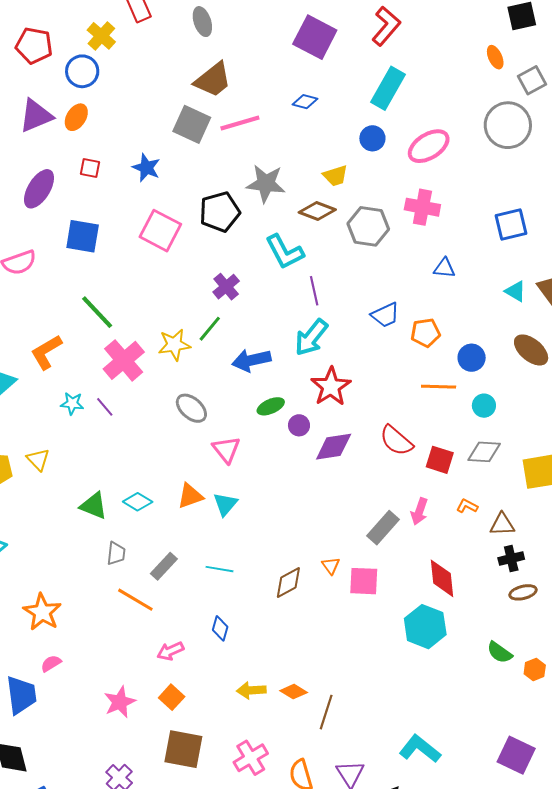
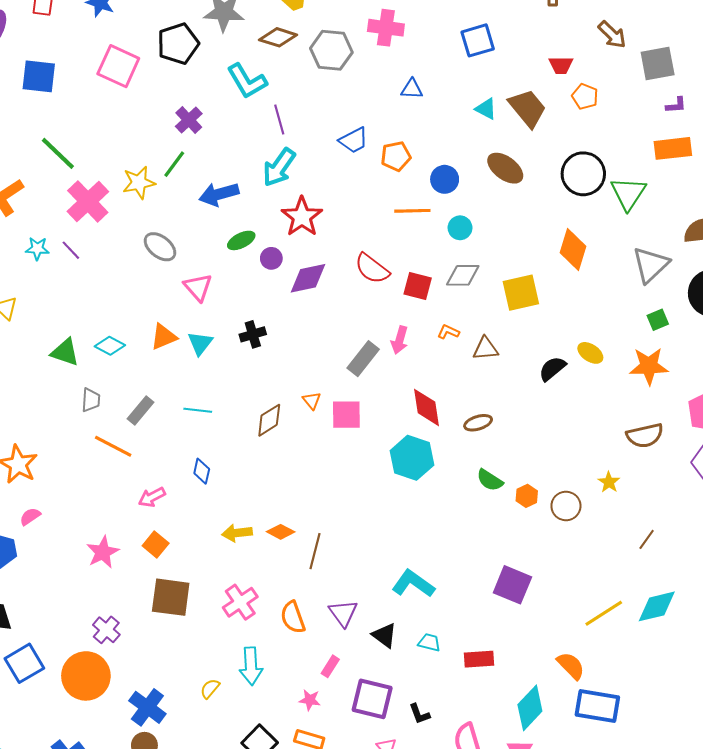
black cross: (511, 558) -> (253, 334), moved
brown ellipse: (523, 592) -> (478, 423), moved

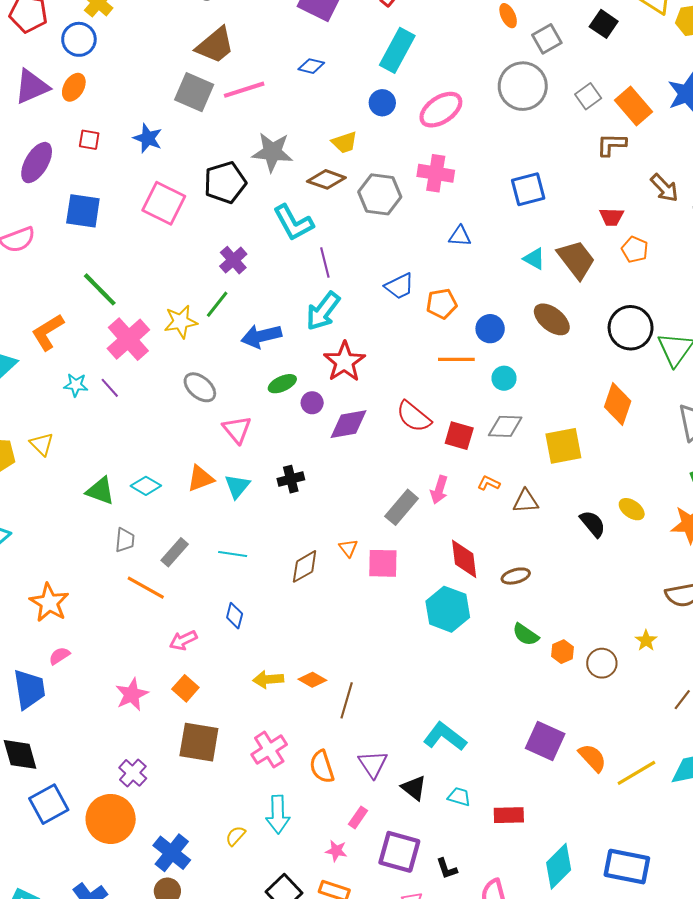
black semicircle: (552, 369) -> (593, 524), turned 88
orange semicircle: (571, 666) -> (592, 758), moved

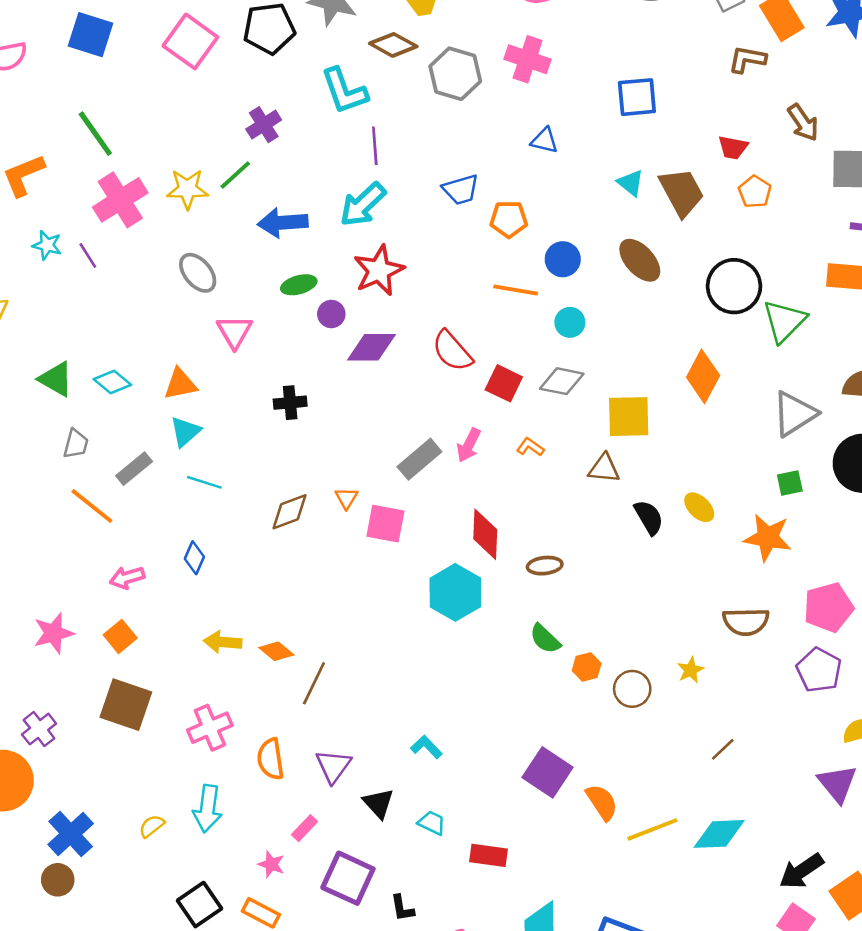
cyan triangle: (237, 486) -> (185, 432), moved
brown triangle: (526, 501) -> (604, 468), moved
cyan L-shape: (445, 737) -> (426, 747), size x0.6

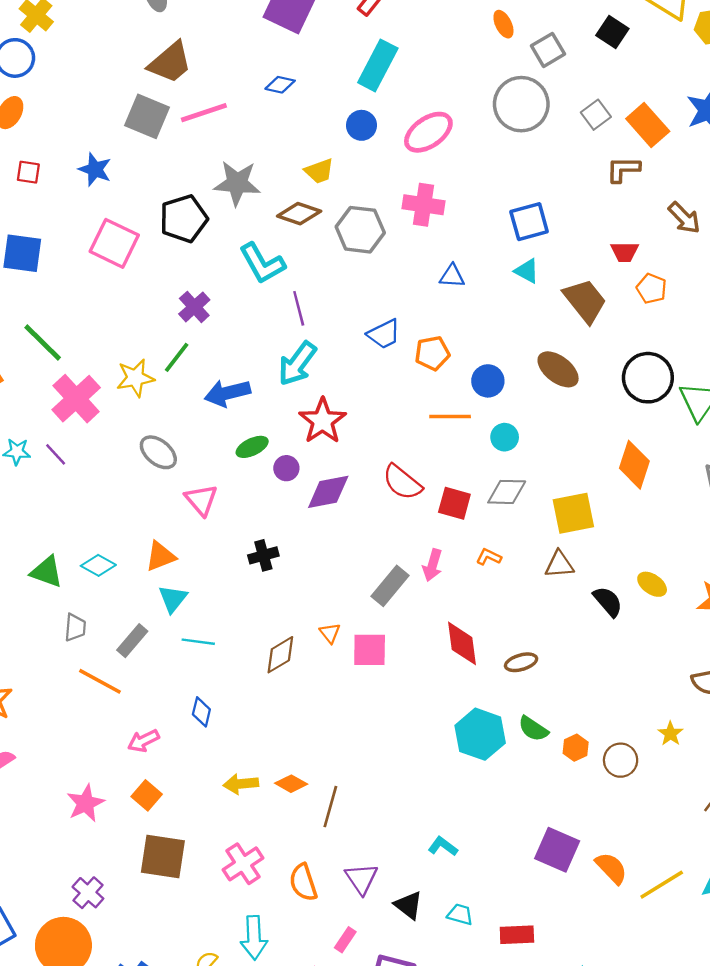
cyan triangle: (631, 183) -> (527, 271), moved
cyan hexagon: (455, 592) -> (480, 734), moved

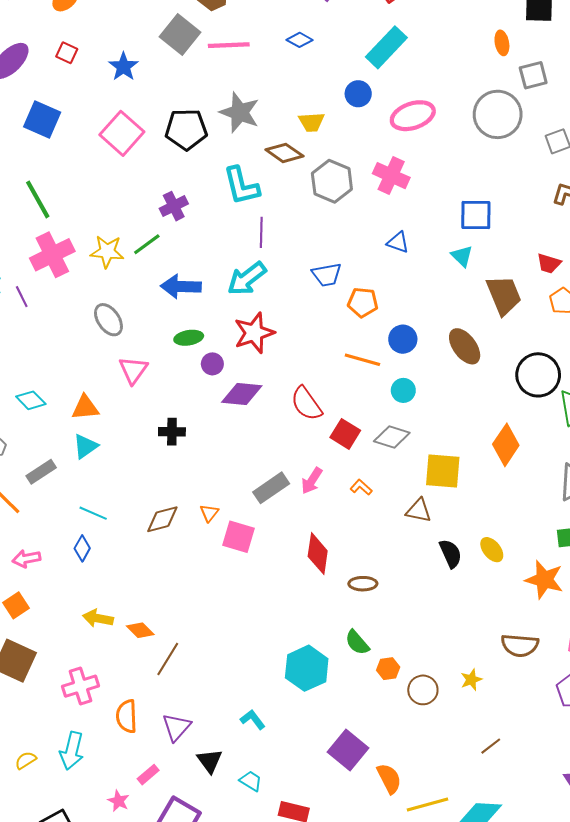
cyan line: (198, 642) -> (93, 513), moved
cyan hexagon: (480, 734) -> (307, 668), moved

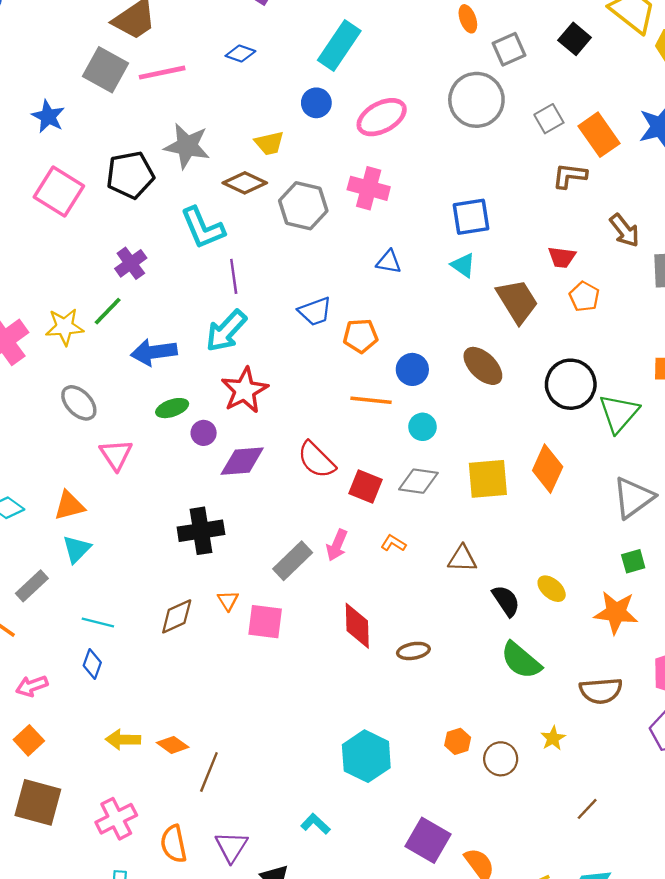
black cross: (172, 432) -> (201, 531), moved, size x1.5
yellow square: (443, 471) -> (488, 479), moved
green semicircle: (357, 642) -> (521, 660), moved, size x1.4

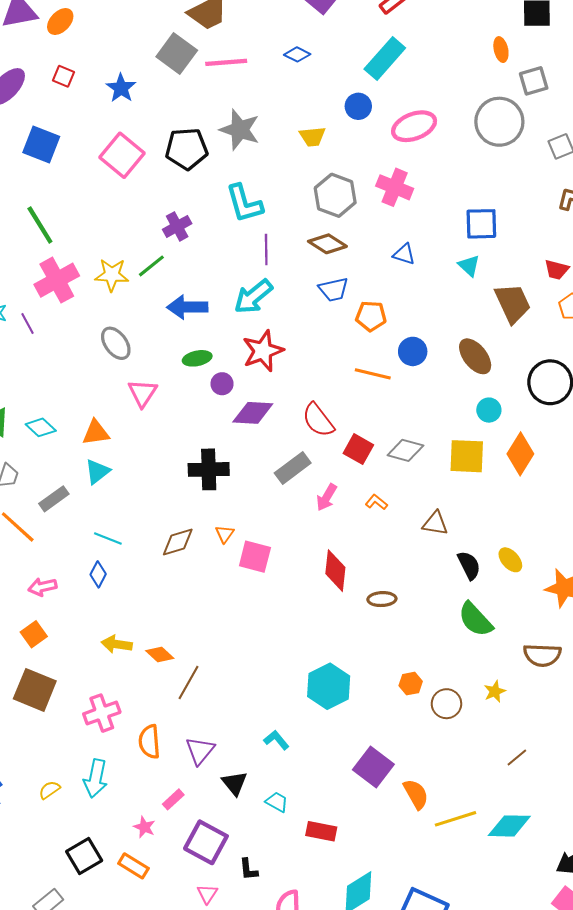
brown diamond: (245, 183) -> (327, 244), moved
cyan circle: (423, 427) -> (489, 410), moved
gray rectangle: (293, 561) -> (293, 468), moved

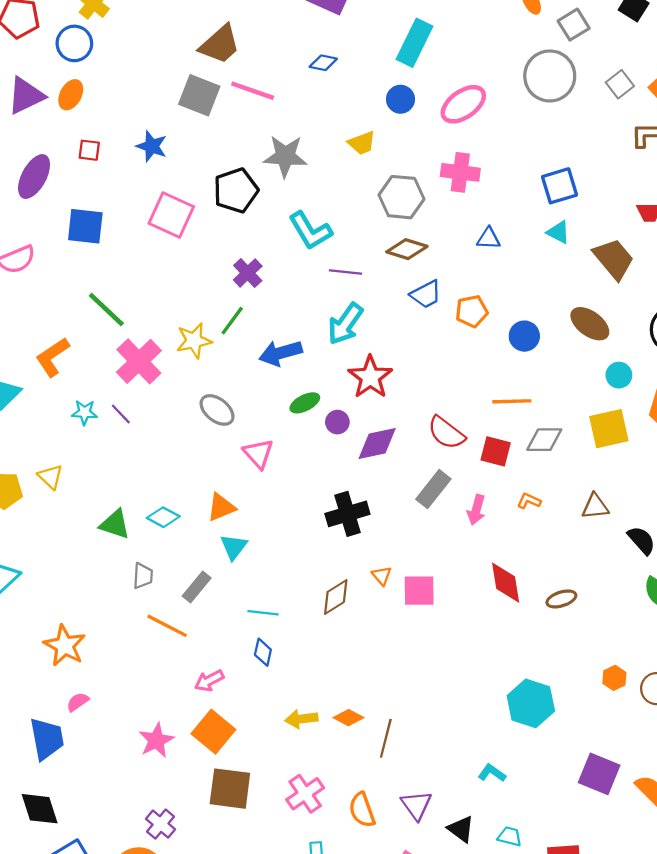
pink line: (226, 62) -> (253, 91), turned 39
purple line: (266, 250) -> (346, 272), turned -68
orange line: (373, 374) -> (512, 401), moved
orange square: (34, 634) -> (213, 732), size x1.5

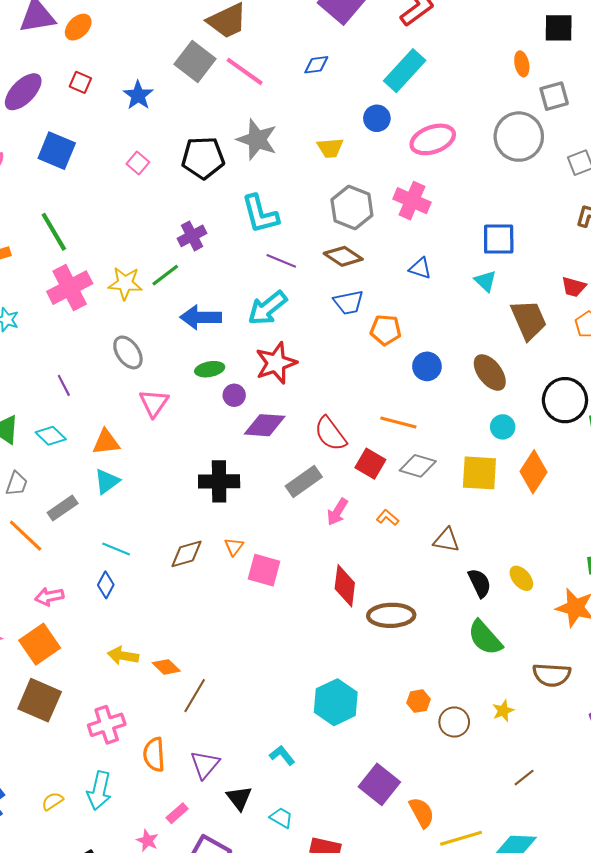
blue diamond: (323, 63) -> (316, 65), turned -35
pink square: (171, 215) -> (138, 163), size x0.5
purple line: (121, 414) -> (64, 385), moved
brown ellipse: (561, 599) -> (391, 615), size x1.6

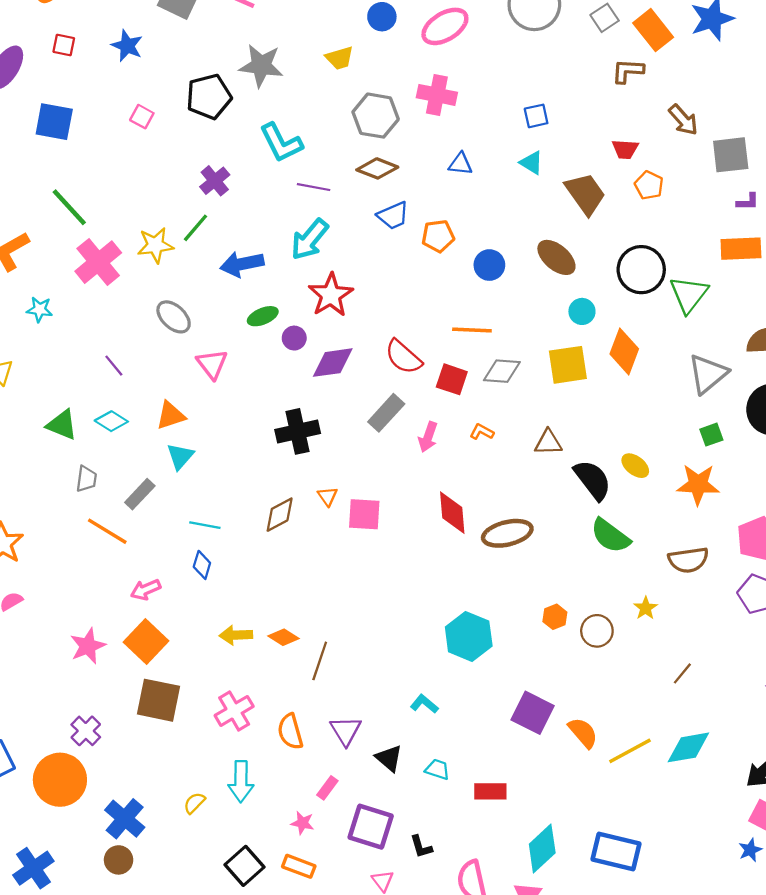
blue square: (499, 239) -> (536, 116), size x0.7
black semicircle: (480, 583) -> (593, 480), size x1.4

